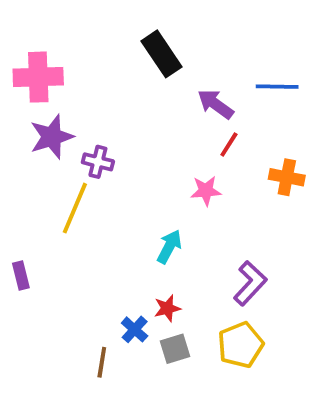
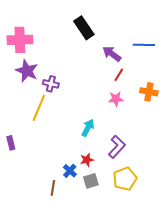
purple star: (52, 137) -> (27, 71), turned -30
pink star: (206, 191) -> (116, 99), moved
purple L-shape: (250, 283) -> (117, 147), moved

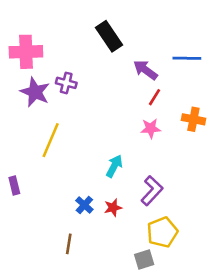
purple cross: (51, 84) -> (66, 83), moved
blue cross: (70, 171) -> (84, 205), moved
gray square: (91, 181) -> (144, 259), moved

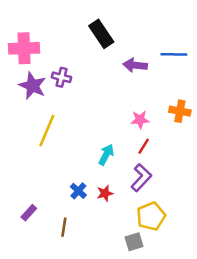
purple arrow: (145, 70) -> (135, 65), turned -30
red line: (154, 97) -> (144, 146), moved
purple rectangle: (14, 186) -> (29, 213), moved, turned 56

